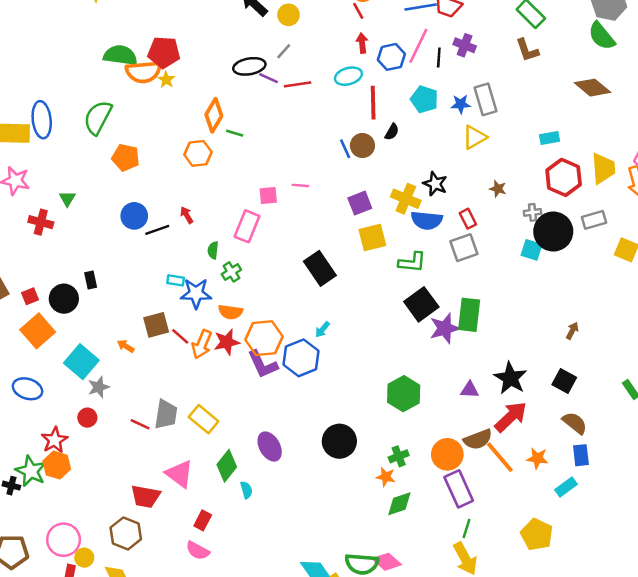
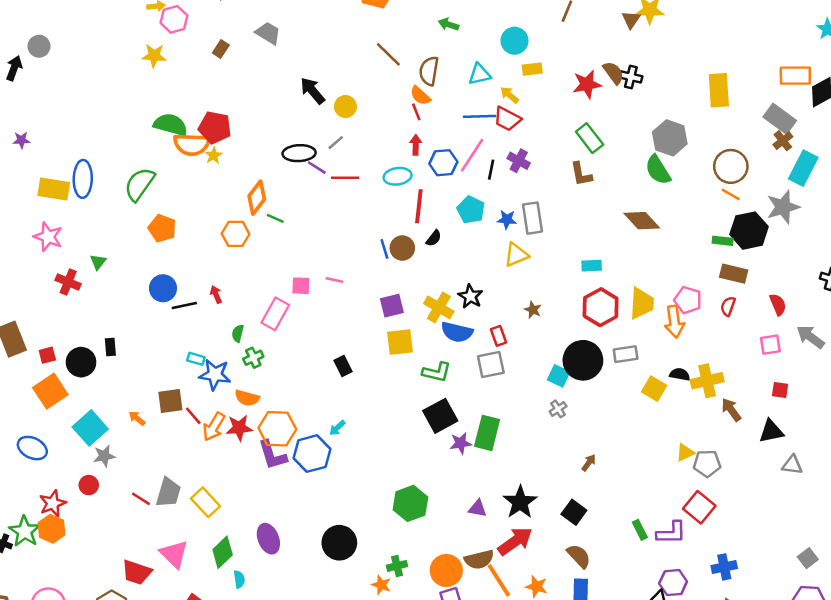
gray cross: (533, 212) -> (558, 409), moved, turned -35
black rectangle: (320, 268) -> (343, 366), size x0.6
purple star: (445, 328) -> (461, 443), size x0.7

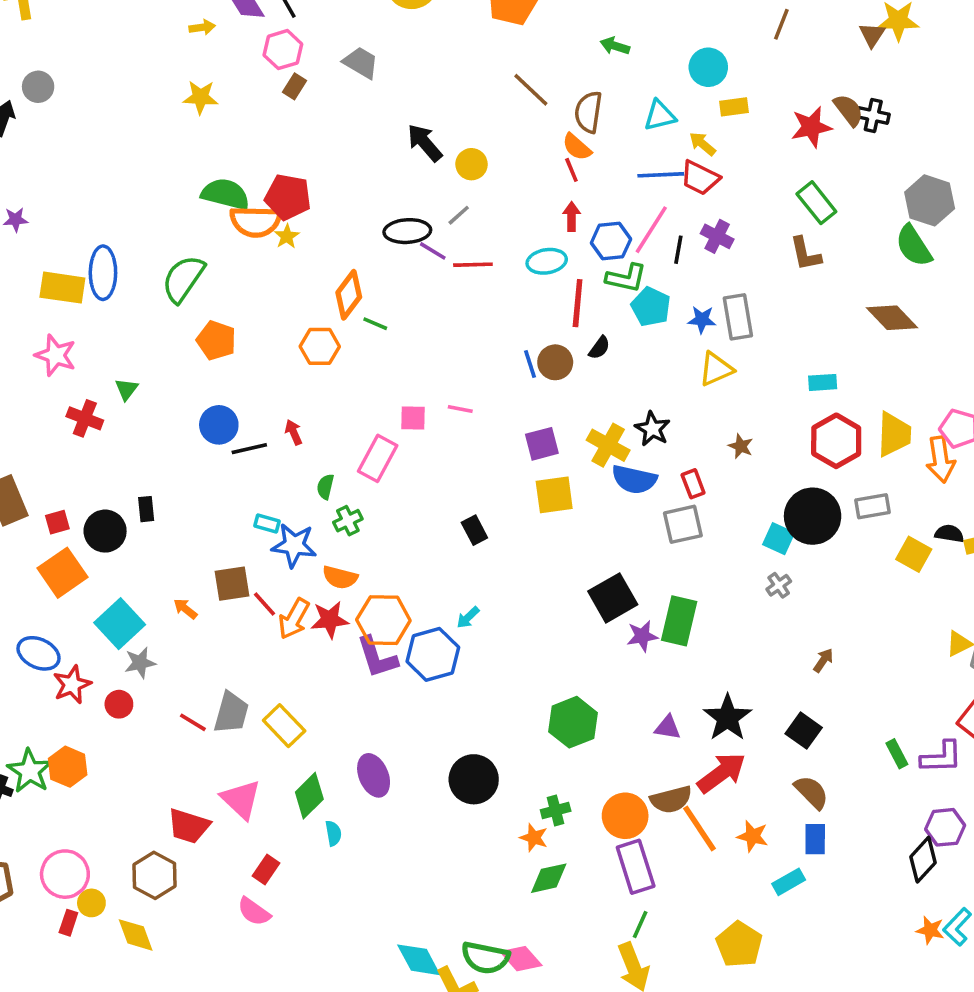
pink hexagon: (174, 19) -> (283, 50), moved
green L-shape: (437, 372) -> (626, 278), moved
red star: (53, 503) -> (72, 685), moved

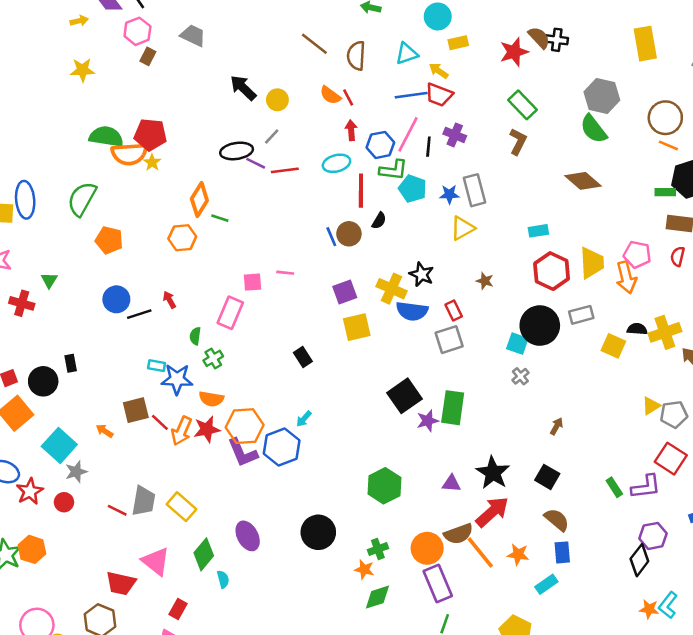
orange semicircle: (577, 147) -> (330, 95), moved
brown L-shape: (805, 254) -> (518, 141), turned -136

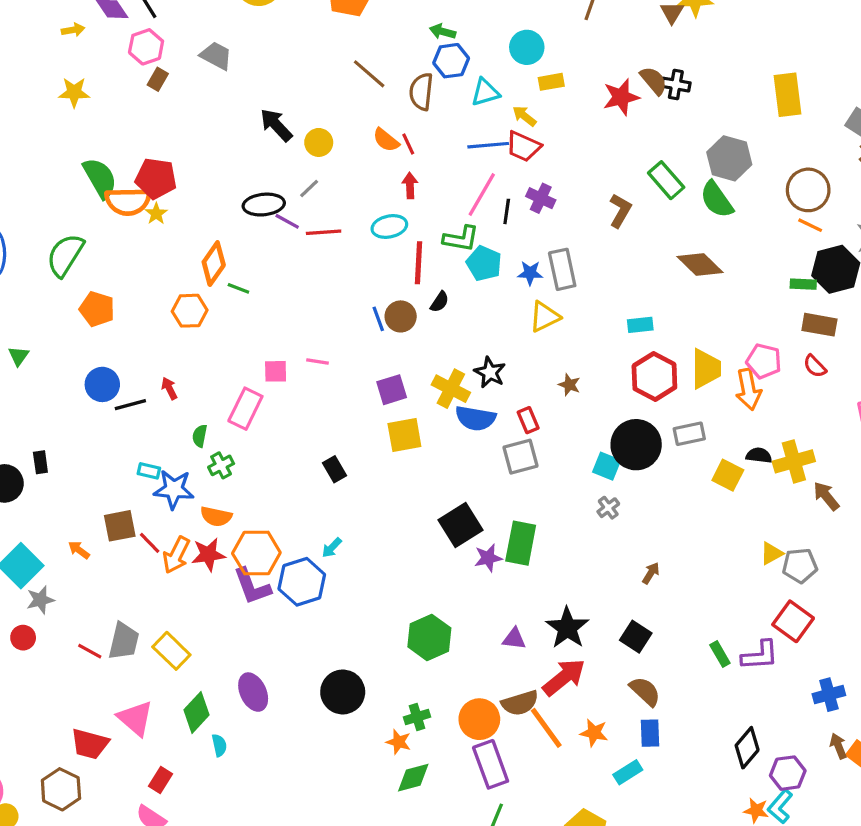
green rectangle: (522, 105) -> (666, 180), moved
green semicircle: (106, 137) -> (100, 178), turned 48
blue hexagon: (380, 145) -> (451, 61), moved
red semicircle: (678, 256) -> (815, 366), turned -60
purple hexagon: (653, 536) -> (788, 773), moved

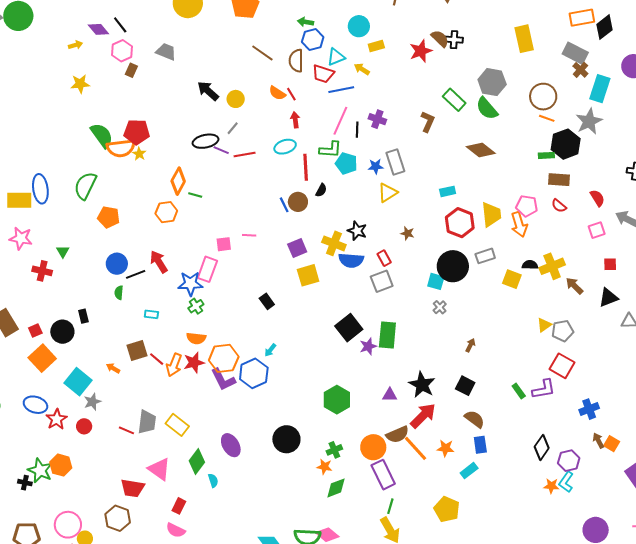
red trapezoid: (523, 146) -> (323, 74), moved
red arrow: (169, 388) -> (159, 262), size x1.6
green semicircle: (200, 436) -> (119, 293), moved
blue star: (174, 489) -> (190, 284), moved

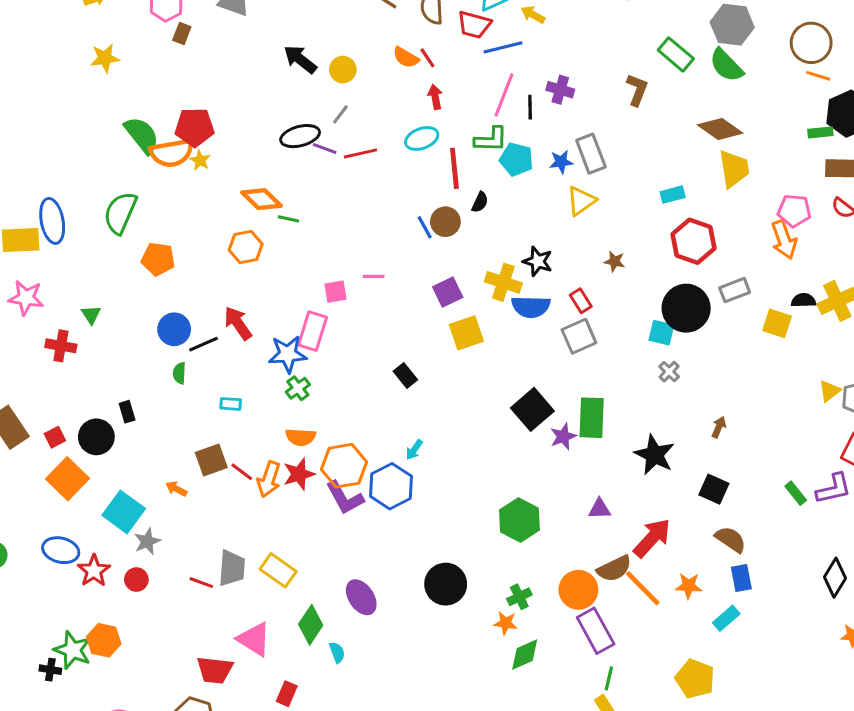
orange diamond: (178, 181) -> (261, 199), turned -72
yellow trapezoid: (491, 214) -> (734, 169), moved
black star: (422, 385) -> (654, 455), moved

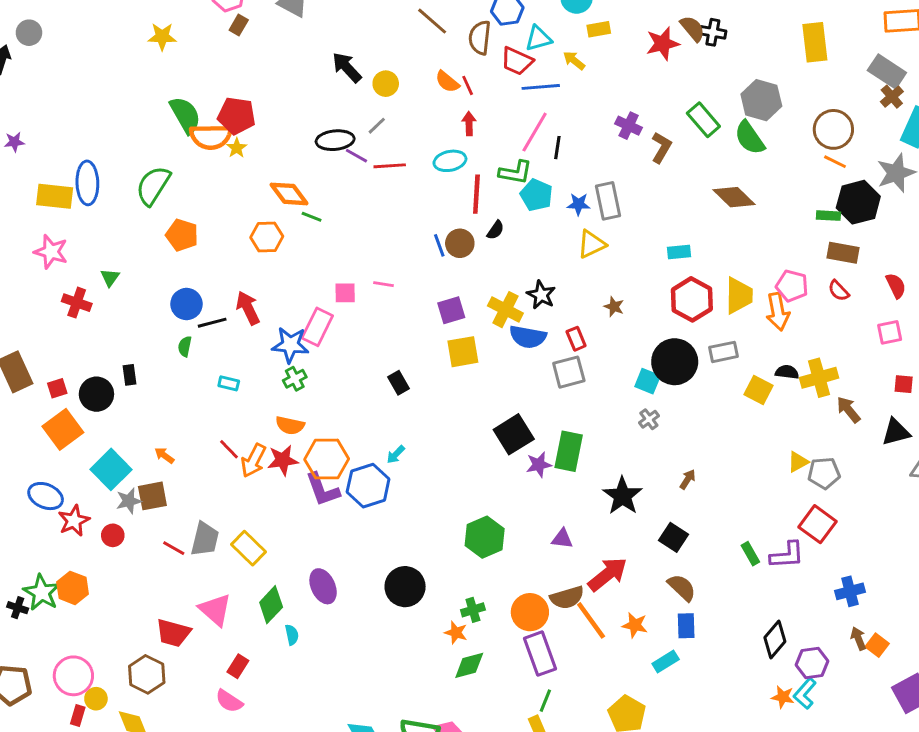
purple cross: (560, 90) -> (629, 126), moved
yellow trapezoid: (734, 169) -> (739, 295), moved
brown square: (211, 460) -> (152, 496), moved

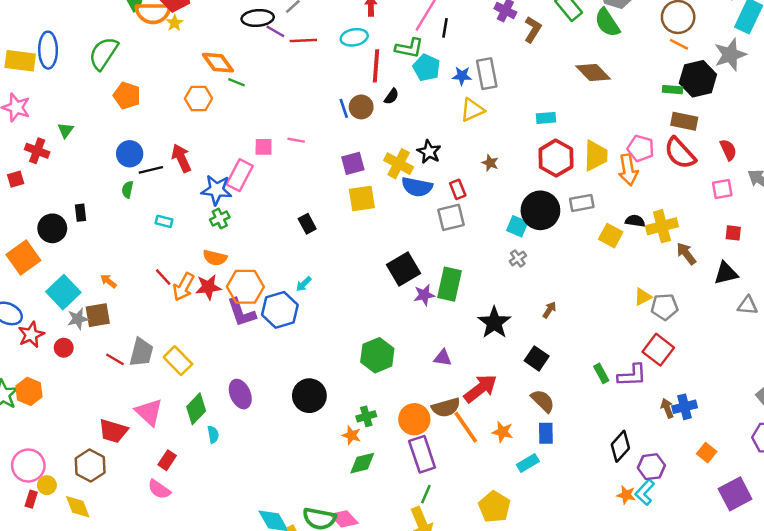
red semicircle: (839, 291) -> (680, 153), size x1.8
red square: (57, 388) -> (16, 179), moved
brown arrow: (858, 639) -> (667, 408), moved

